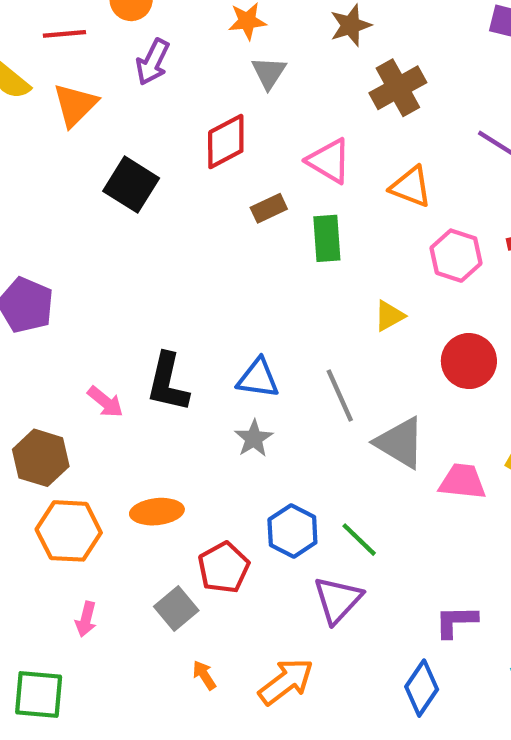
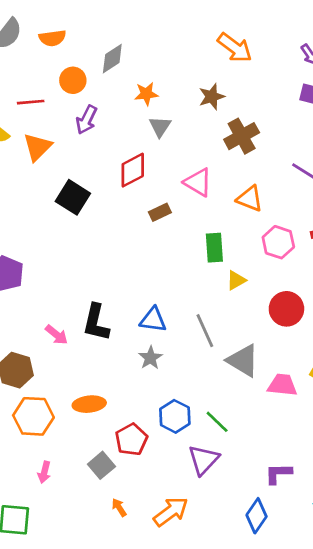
green rectangle: (327, 238) -> (214, 248), moved

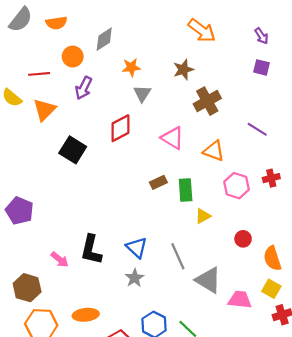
brown rectangle: (160, 212) -> (158, 182), moved
red circle: (286, 309) -> (243, 239), size x0.6
blue triangle: (153, 320) -> (137, 248), turned 35

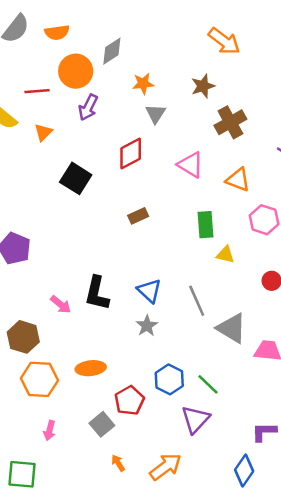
orange circle: (73, 57) -> (76, 71), size x1.4
orange triangle: (44, 110) -> (43, 132), size x0.7
brown rectangle: (158, 182) -> (138, 216), moved
yellow triangle: (203, 216) -> (225, 255), turned 42

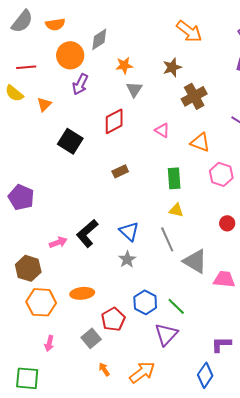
red line: (37, 91) -> (26, 67), moved
pink triangle: (190, 165) -> (162, 130), size x0.7
yellow triangle: (225, 255) -> (176, 210), moved
black L-shape: (97, 293) -> (87, 233), turned 36
pink arrow: (61, 305) -> (58, 242), turned -60

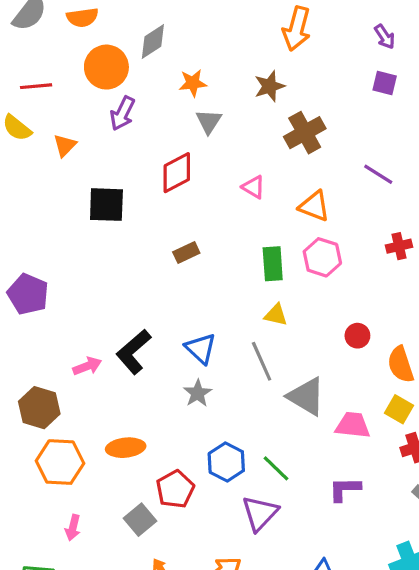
orange arrow: (189, 31) -> (297, 29), turned 68
black square: (70, 141) -> (106, 205), turned -30
pink hexagon: (221, 174) -> (322, 257), moved
purple L-shape: (221, 344) -> (345, 489), moved

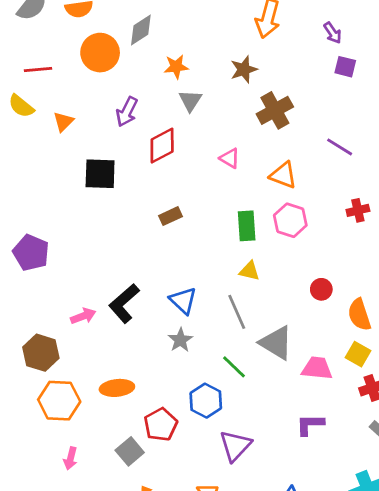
purple arrow: (385, 37) -> (333, 33), moved
purple arrow: (122, 113) -> (127, 112), moved
green line: (276, 468) -> (234, 367), moved

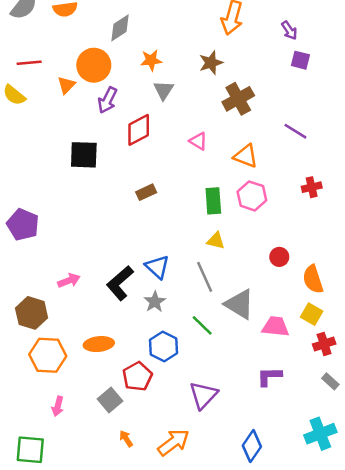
orange circle: (100, 53) -> (94, 65), moved
orange triangle: (63, 122) -> (66, 85), moved
black L-shape: (124, 303) -> (120, 283), moved
blue hexagon: (206, 401) -> (164, 347), moved

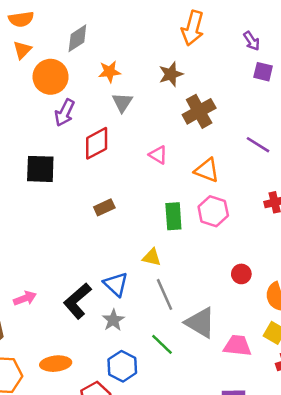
orange triangle: (66, 85) -> (22, 50), moved
yellow triangle: (216, 241) -> (152, 257), moved

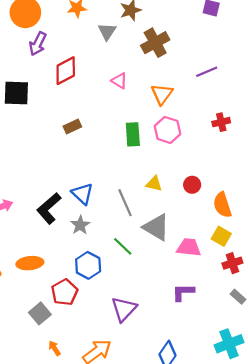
gray triangle: (122, 102) -> (107, 31), moved
purple line: (258, 145) -> (207, 72), turned -55
orange triangle: (207, 170) -> (162, 94), turned 45
yellow triangle: (152, 257) -> (154, 184), moved

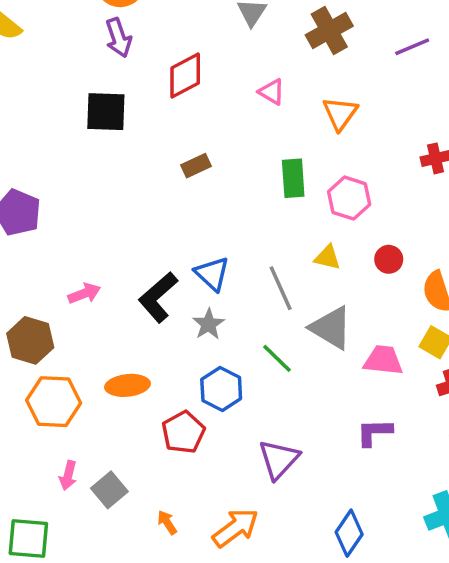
purple arrow: (38, 44) -> (118, 38), moved, turned -45
purple line: (207, 72) -> (412, 47), moved
pink hexagon: (168, 130) -> (349, 198), moved
gray square: (40, 313) -> (109, 490), moved

